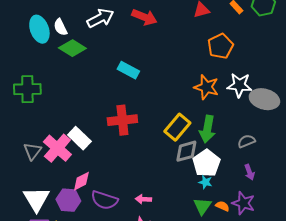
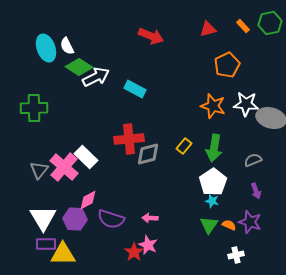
white arrow: (100, 18) -> (96, 77), moved
yellow rectangle: (177, 127) -> (184, 146), size x0.6
gray diamond: (186, 151) -> (148, 154), moved

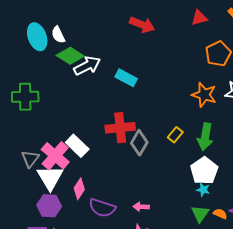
gray diamond: (148, 154) -> (139, 143), turned -45
pink diamond: (88, 200) -> (79, 189), turned -30
white triangle: (43, 218) -> (50, 178), moved
purple hexagon: (75, 219) -> (49, 206), moved

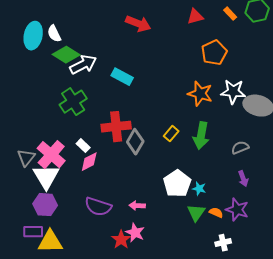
cyan ellipse: (37, 37) -> (33, 36), turned 32
green cross: (25, 97) -> (73, 102), moved, turned -32
white rectangle: (77, 146) -> (83, 146), moved, size x0.6
white pentagon: (204, 171) -> (177, 184), moved
pink diamond: (79, 189) -> (89, 162), moved, turned 30

